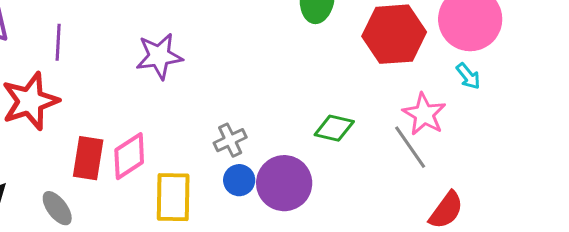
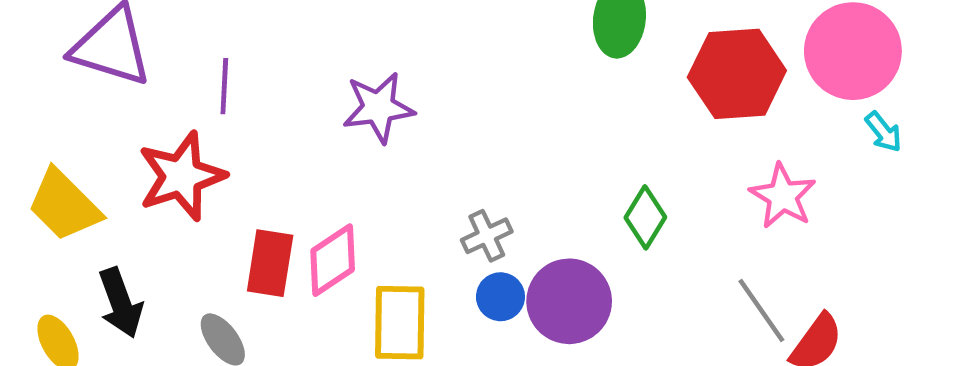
cyan arrow: (468, 76) -> (883, 132), moved
green diamond: (334, 128) -> (645, 217), turned -72
gray line: (410, 147) -> (761, 310), moved

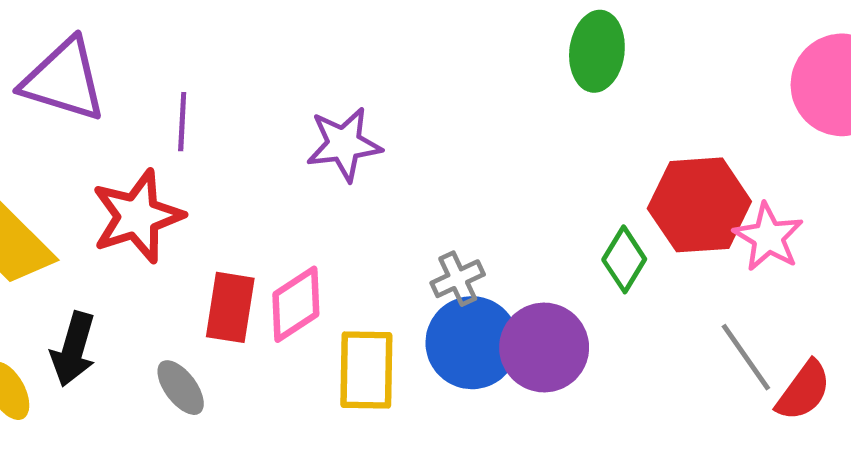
red hexagon: (737, 74) -> (699, 205), moved
blue circle: (500, 297) -> (472, 343), size x1.8
black arrow: (121, 303) -> (73, 349), turned 36

